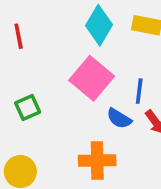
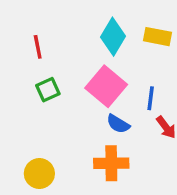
green square: (28, 108) -> (48, 90), moved
blue semicircle: (119, 118) -> (118, 124), moved

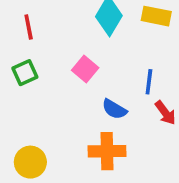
pink square: (106, 86) -> (85, 69), moved, size x0.6
green square: (48, 90) -> (25, 73), moved

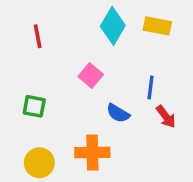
green square: (25, 73) -> (34, 106), moved, turned 35
orange cross: (107, 151) -> (92, 153), moved

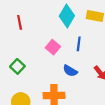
blue line: (150, 88) -> (79, 44), moved
green square: (34, 106) -> (17, 66), turned 32

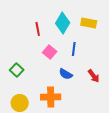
red line: (20, 22) -> (38, 29), moved

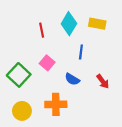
pink square: (50, 52) -> (47, 63), moved
green square: (17, 70) -> (19, 75), size x1.5

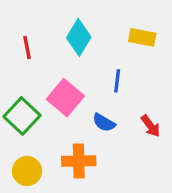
cyan diamond: (69, 24) -> (79, 37), moved
red line: (42, 30) -> (27, 47), moved
pink square: (47, 63) -> (65, 98), size x1.5

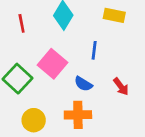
orange cross: (79, 161) -> (78, 115), moved
yellow circle: (27, 171) -> (34, 120), moved

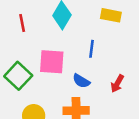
pink square: (52, 64) -> (52, 62), turned -36
red arrow: (121, 87) -> (117, 84), turned 66

